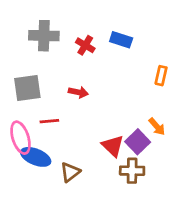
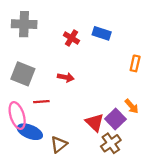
gray cross: (44, 36) -> (24, 24), moved
gray square: (27, 88) -> (23, 74), turned 30
brown cross: (132, 171) -> (111, 143), turned -36

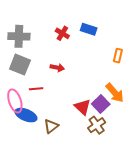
gray cross: (24, 24) -> (19, 36), moved
orange arrow: (132, 106) -> (115, 93), size x1.5

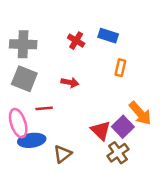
orange rectangle: (118, 56) -> (120, 68), moved
blue ellipse: (26, 115) -> (32, 140), turned -30

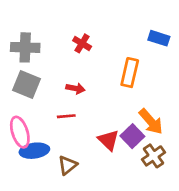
blue rectangle: (108, 36) -> (159, 38), moved
orange rectangle: (120, 68) -> (130, 73), size x1.5
red line: (44, 108) -> (66, 116), moved
brown cross: (118, 153) -> (154, 156), moved

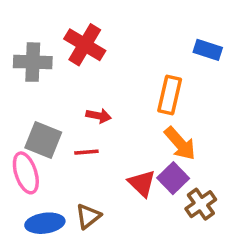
red cross: (82, 43) -> (85, 45), moved, size x1.6
gray square: (26, 84) -> (43, 140), moved
orange arrow: (151, 122) -> (180, 143), moved
blue ellipse: (34, 151) -> (45, 223), moved

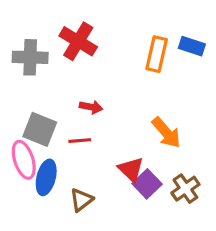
orange rectangle: (170, 95) -> (157, 54), moved
purple square: (173, 178) -> (147, 184), moved
blue ellipse: (45, 223) -> (46, 177), moved, turned -68

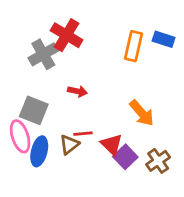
gray cross: (30, 57) -> (43, 54), moved, turned -32
red line: (80, 141) -> (83, 134), moved
brown triangle: (81, 200) -> (69, 145), moved

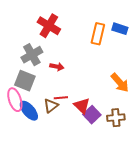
gray cross: (43, 54) -> (32, 55), moved
orange arrow: (142, 113) -> (120, 83), moved
blue ellipse: (39, 151) -> (29, 111), turned -55
brown cross: (158, 161) -> (116, 118), turned 30

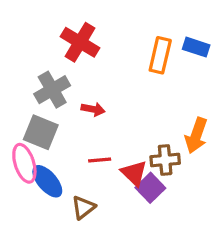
orange arrow: (120, 83) -> (196, 135), turned 60
brown triangle: (51, 106) -> (83, 207), moved
brown cross: (116, 118) -> (165, 160), moved

